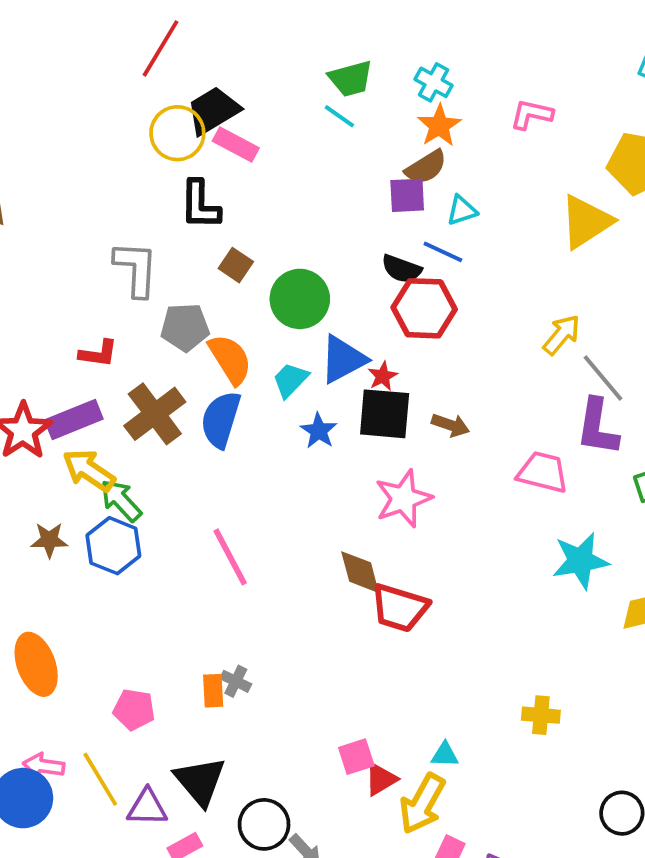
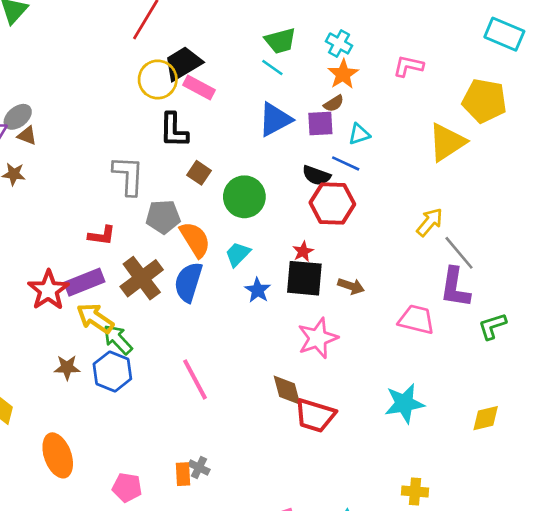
brown semicircle: (426, 167) -> (334, 103), size x0.7
blue triangle: (343, 359) -> (275, 119), moved
cyan star: (580, 561) -> (404, 403), moved

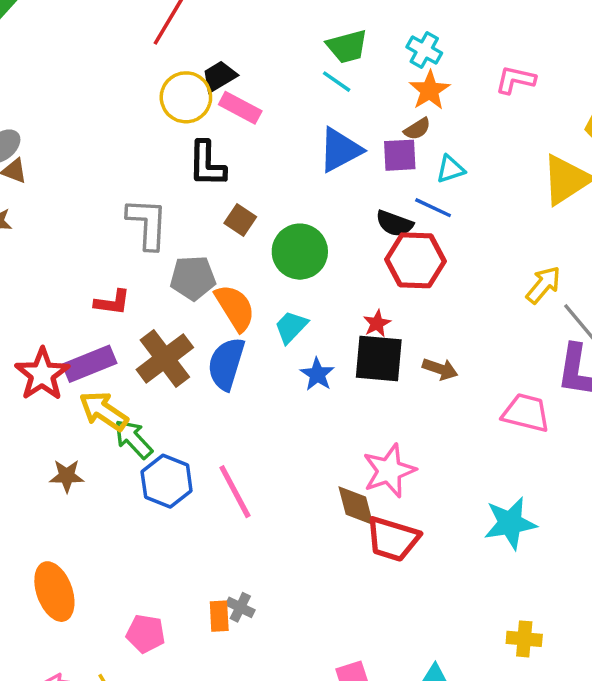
black trapezoid: (183, 63) -> (219, 76), size x0.7
pink star: (318, 338) -> (389, 471), moved
blue hexagon: (112, 371) -> (167, 481), moved

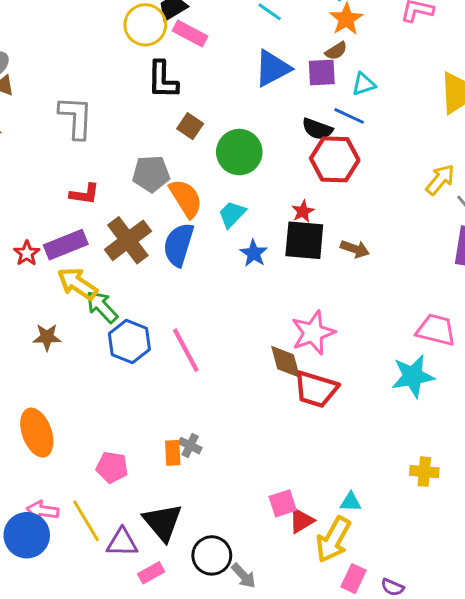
gray L-shape: (147, 224) -> (76, 117), moved
red star: (42, 374) -> (27, 253), size x0.6
pink trapezoid: (526, 413) -> (436, 330), moved

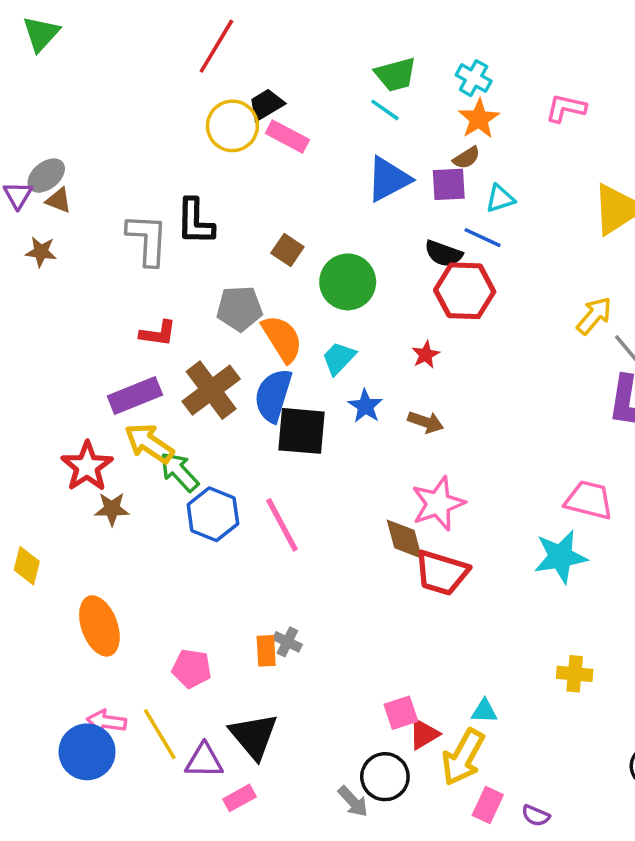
black L-shape: (163, 80) -> (195, 222), moved
black square: (304, 240) -> (302, 431), moved
brown arrow: (355, 249) -> (426, 422), moved
red star: (27, 253) -> (87, 466), moved, size x1.6
black circle: (212, 555) -> (385, 777), moved

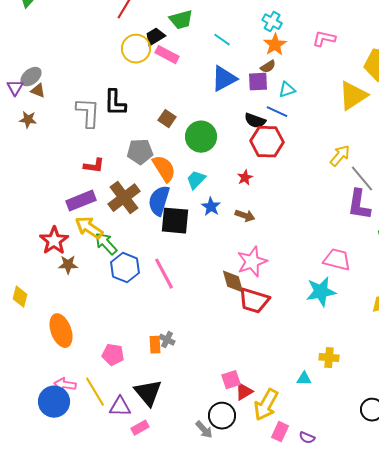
green trapezoid: (396, 74) -> (181, 20), moved
cyan triangle: (484, 711) -> (304, 379), moved

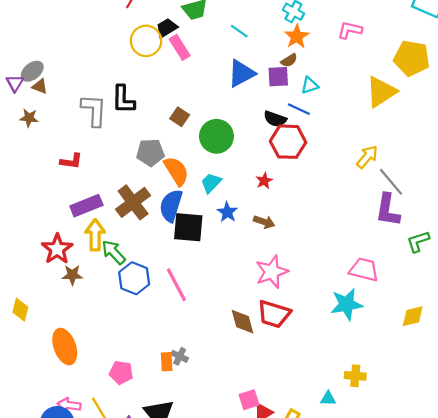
pink rectangle: (167, 55) -> (180, 47), turned 30
red L-shape: (94, 166) -> (71, 161), moved
yellow arrow: (89, 228) -> (95, 235), turned 56
brown diamond: (233, 282) -> (242, 322), moved

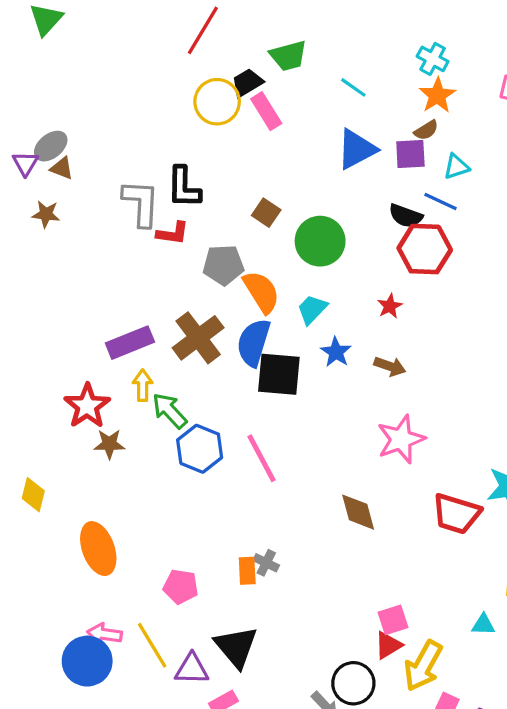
red L-shape: (71, 161) -> (173, 233), moved
yellow arrow: (95, 235) -> (143, 385), size x0.7
red trapezoid: (274, 314) -> (456, 514), moved
pink square: (249, 400) -> (393, 620), moved

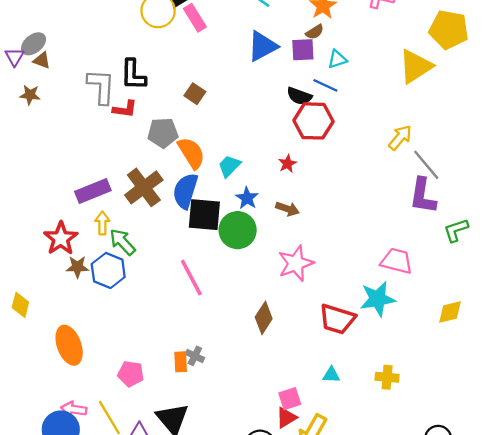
green circle: (320, 241) -> (238, 230), moved
blue hexagon: (200, 449) -> (108, 270), moved
brown diamond: (358, 512) -> (264, 318), turned 48
cyan triangle: (483, 625) -> (331, 375), moved

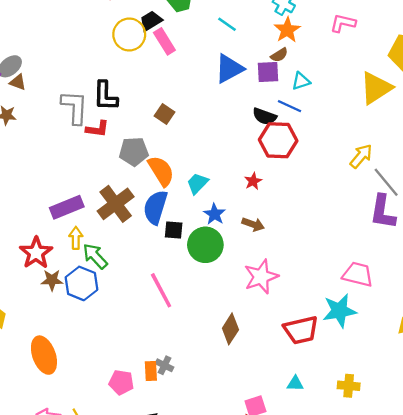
black square: (204, 215) -> (174, 230), size x0.6
red trapezoid: (337, 319) -> (301, 330), turned -30
pink pentagon: (131, 374) -> (121, 382), moved

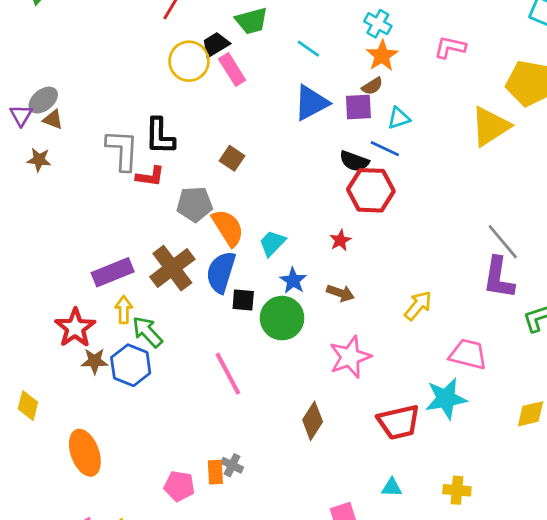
yellow arrow: (361, 156) -> (418, 306), moved

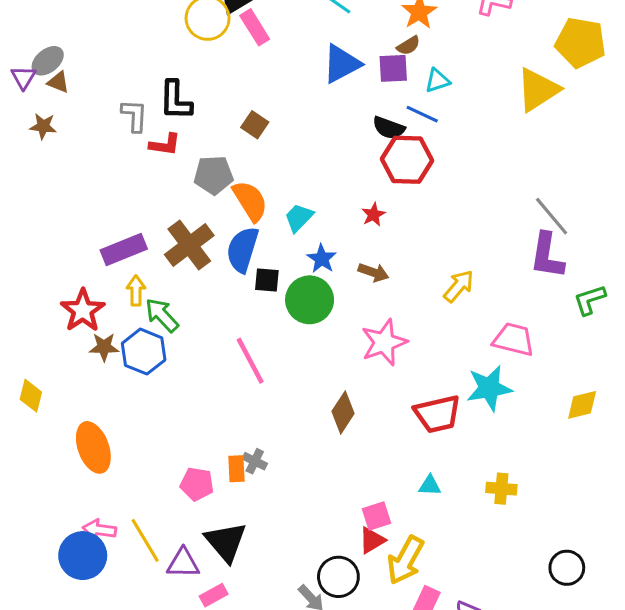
gray L-shape: (122, 150) -> (134, 116), size x0.7

